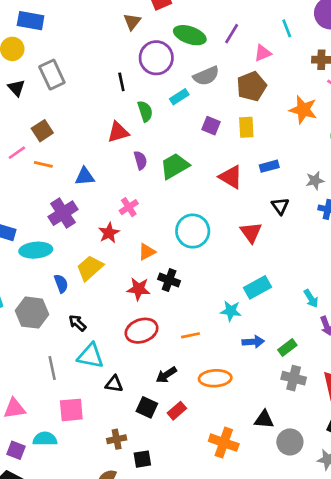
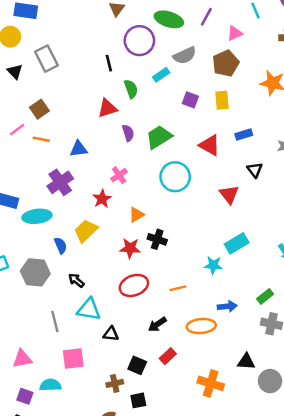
cyan circle: (193, 231) -> (175, 177), moved
blue arrow: (253, 342) -> (227, 306), moved
black square: (147, 407) -> (137, 365), moved

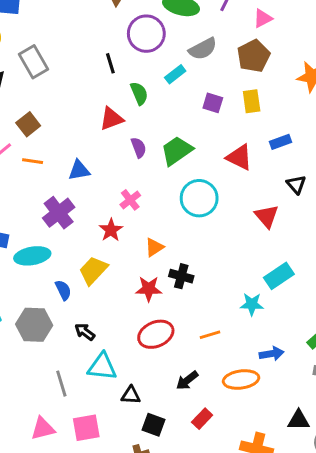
pink triangle: (22, 359) -> (43, 429), moved
black square: (137, 365) -> (153, 425), moved

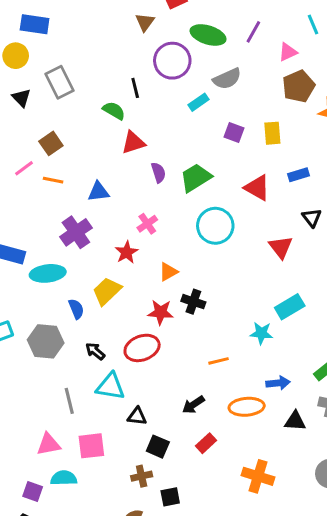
brown pentagon: (253, 56) -> (299, 86), moved
green semicircle: (139, 93) -> (114, 111), moved, turned -40
red ellipse: (156, 334) -> (142, 348), moved
black triangle: (299, 420) -> (295, 421), moved

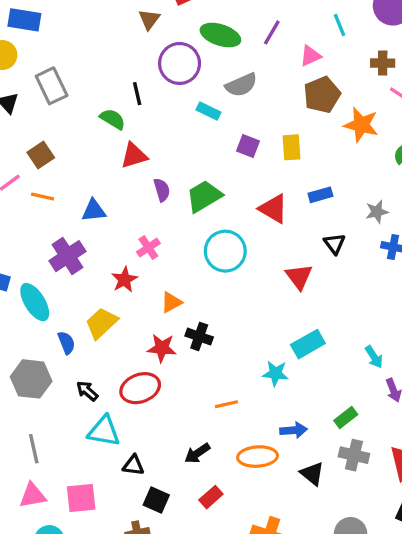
cyan rectangle: (199, 102) -> (208, 111), turned 60
cyan ellipse: (48, 273) -> (35, 302), turned 64
gray line: (69, 401) -> (34, 449), moved
black triangle: (295, 421) -> (312, 474), turned 35

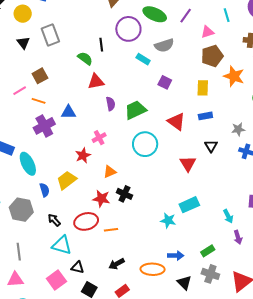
yellow rectangle: (291, 147) -> (203, 88), moved
purple cross: (67, 256) -> (44, 126), moved
orange line: (226, 404) -> (111, 230), moved
pink square: (81, 498) -> (56, 280), moved, turned -36

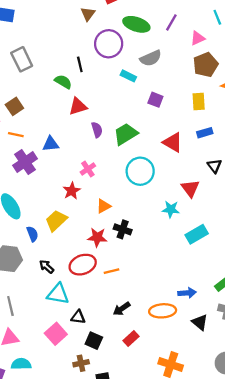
cyan star: (168, 220) -> (171, 209), moved

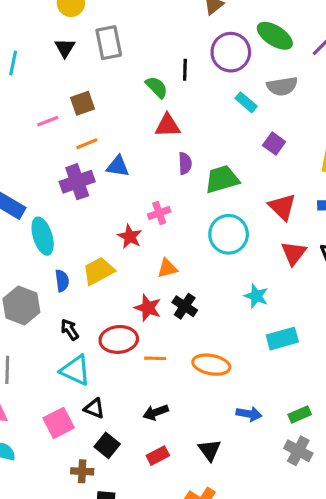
orange line: (16, 135) -> (87, 144), moved, turned -49
red triangle: (190, 188) -> (294, 253), moved
red star: (72, 191) -> (130, 237), turned -30
orange ellipse: (163, 311) -> (211, 365), moved
black triangle: (200, 322) -> (210, 450), moved

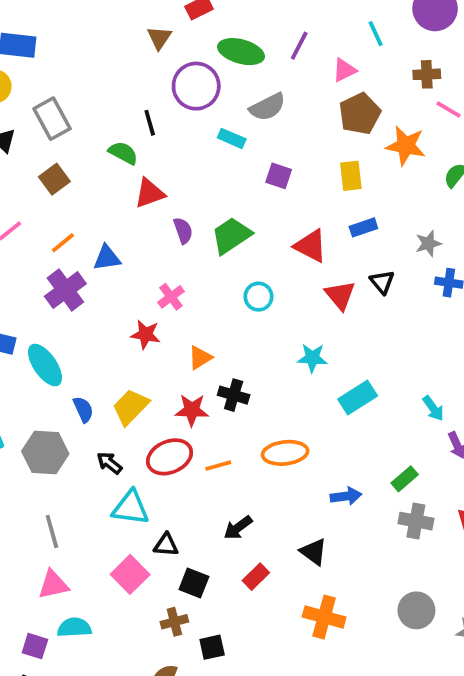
brown square: (83, 103) -> (54, 179), moved
cyan circle: (229, 234) -> (258, 297), size x0.6
yellow trapezoid: (99, 271) -> (130, 407), moved

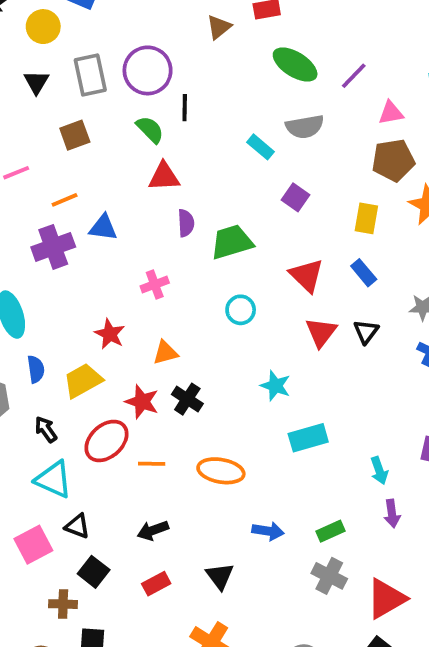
purple circle: (196, 86) -> (148, 70), moved
blue rectangle: (363, 227) -> (364, 273), turned 52
red star: (146, 334) -> (110, 334), moved
red ellipse: (170, 457) -> (106, 441), turned -36

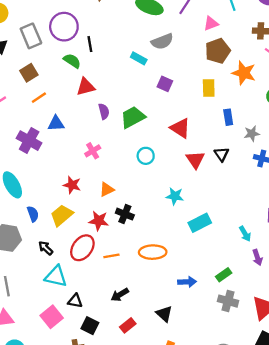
orange line: (65, 200) -> (39, 98), moved
purple cross: (53, 247) -> (29, 141), turned -30
blue rectangle: (364, 273) -> (228, 117), moved, turned 42

